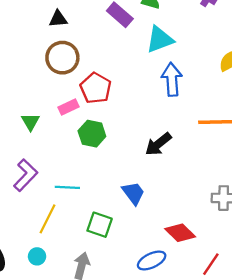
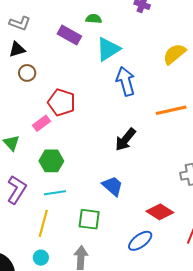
brown circle: (62, 58) -> (27, 73), moved, size x0.6
green hexagon: (92, 134) -> (51, 161), moved

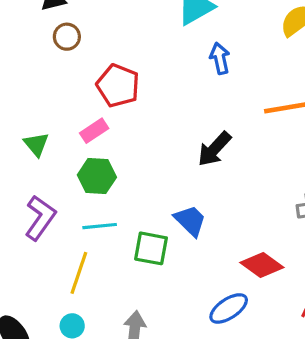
blue arrow: (126, 81) -> (220, 58), size x0.7
pink rectangle: (42, 123) -> (94, 131), moved
green square: (89, 219) -> (151, 248), moved

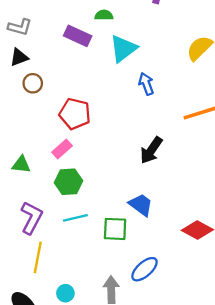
green triangle: (36, 144) -> (21, 165), turned -36
yellow line: (79, 273) -> (38, 257), moved
blue ellipse: (229, 308) -> (145, 269), moved

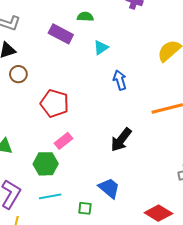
cyan triangle: (123, 49) -> (101, 47), size x0.6
pink rectangle: (62, 149) -> (64, 141), moved
green square: (115, 229) -> (85, 208), size x0.6

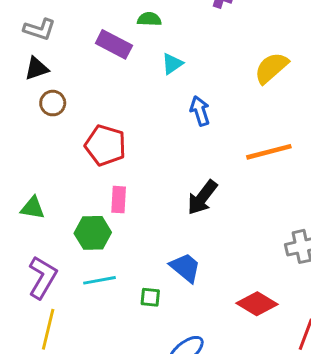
pink rectangle: (64, 141) -> (119, 200), turned -48

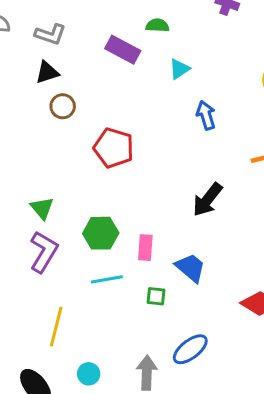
pink rectangle: (119, 200) -> (145, 248), moved
green triangle: (33, 208) -> (42, 208), turned 40
purple L-shape: (43, 277) -> (44, 252), moved

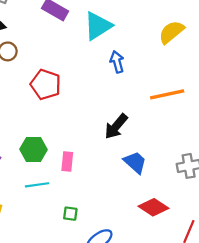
cyan triangle: (179, 69) -> (98, 26), size x1.8
blue trapezoid: (190, 268) -> (135, 162), moved
green square: (156, 296) -> (70, 214), moved

